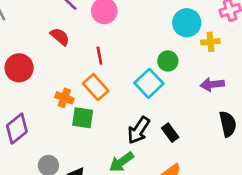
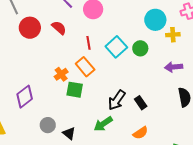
red circle: (19, 68) -> (30, 28), moved
cyan square: (149, 83) -> (116, 47), moved
orange cross: (64, 98) -> (61, 74), turned 32

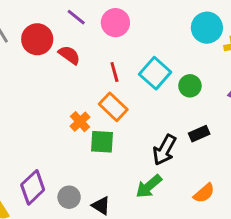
red circle: (30, 28) -> (37, 39), moved
green circle: (140, 48) -> (190, 86), moved
purple diamond: (25, 97) -> (33, 187), moved
black rectangle: (141, 103) -> (199, 134), moved, turned -72

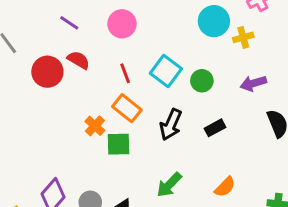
purple line: (76, 17) -> (69, 23), moved
red circle: (37, 39) -> (47, 72), moved
black arrow: (164, 150) -> (171, 125), moved

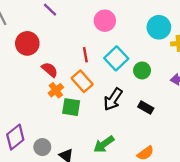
pink circle: (122, 24) -> (105, 21), moved
red semicircle: (79, 60) -> (50, 70), moved
black rectangle: (215, 128) -> (146, 108), turned 48

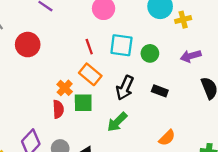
cyan square: (116, 58) -> (121, 45), turned -30
red semicircle: (50, 70) -> (58, 109), moved, turned 56
green arrow: (104, 144) -> (117, 122), moved

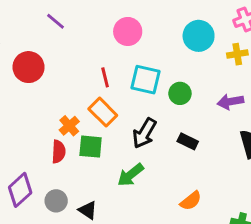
yellow cross: (183, 20) -> (237, 54), moved

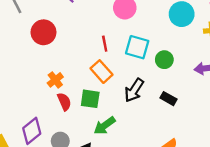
orange cross: (69, 126) -> (55, 80), moved
red semicircle: (59, 152) -> (64, 102), turned -30
green arrow: (130, 175) -> (105, 126), moved

